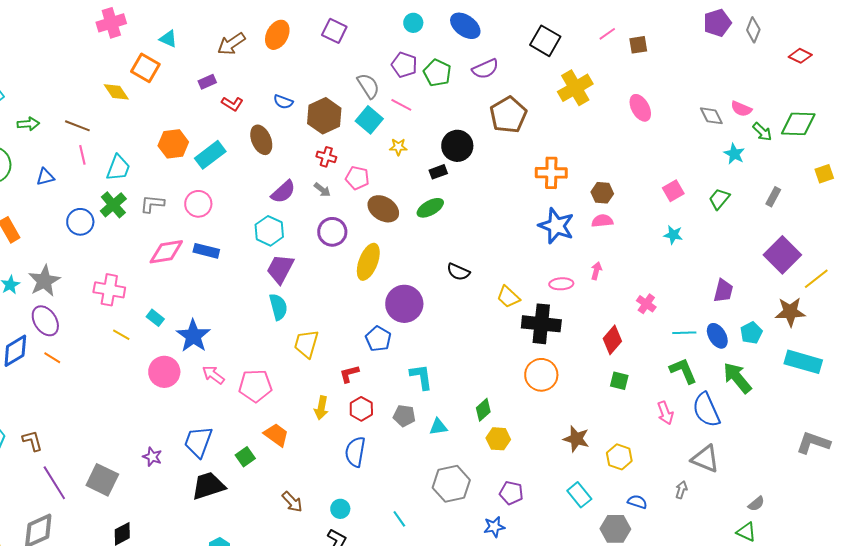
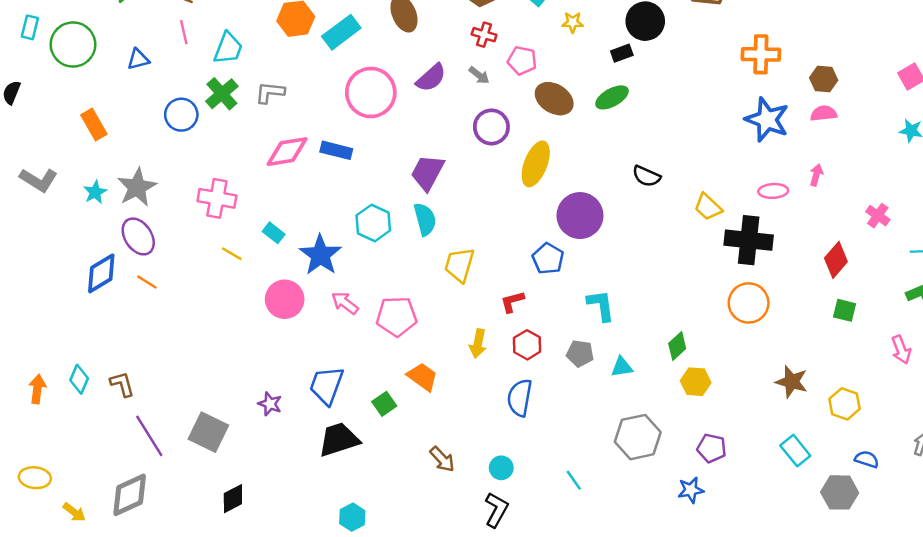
pink circle: (198, 204) -> (371, 92), moved, size x1.5
cyan hexagon: (269, 231) -> (373, 223), moved

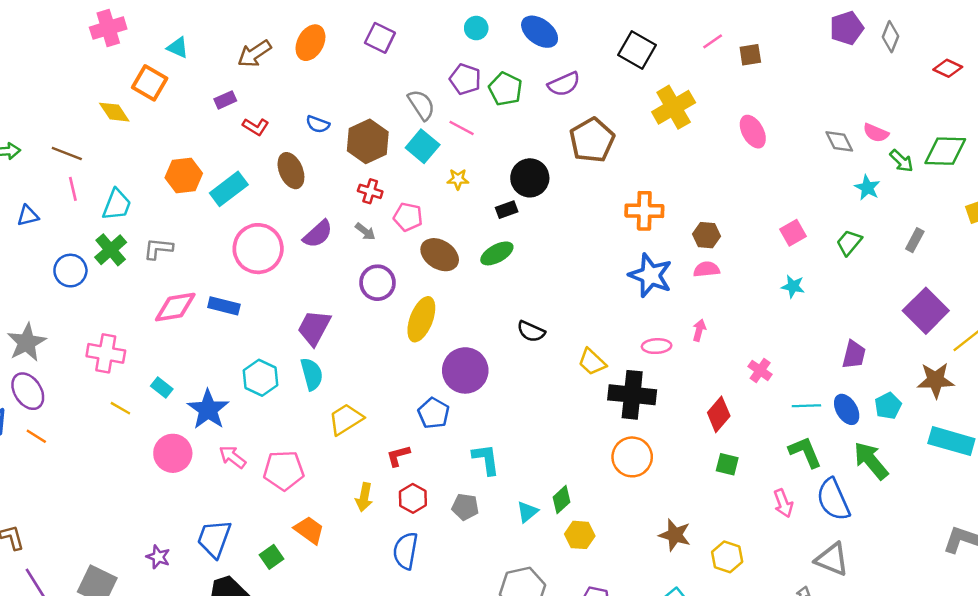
yellow trapezoid: (459, 265) -> (346, 419), turned 42
cyan triangle: (622, 367) -> (527, 512), moved, turned -30

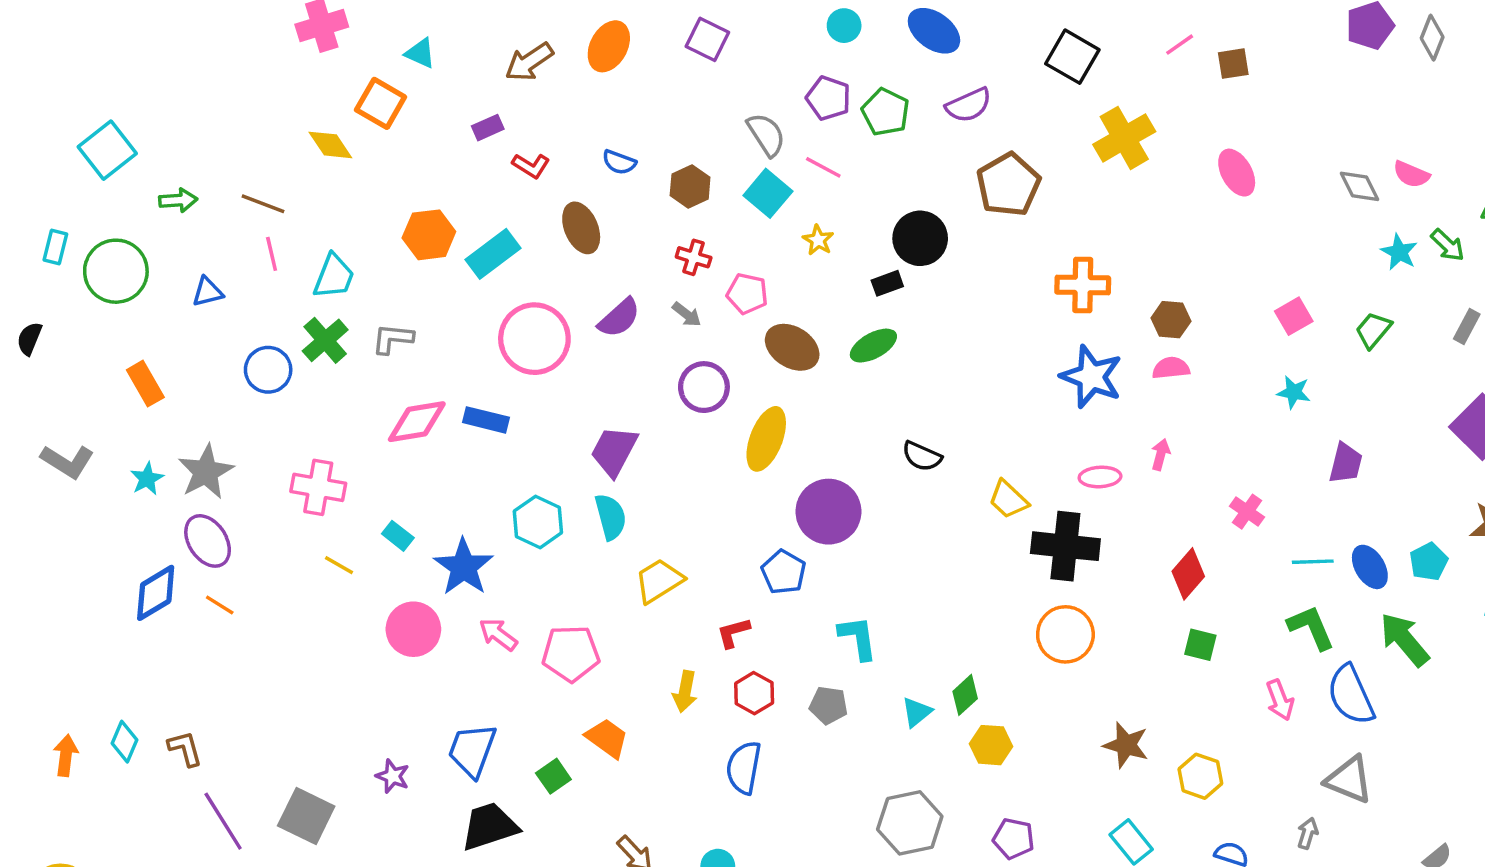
brown hexagon: (368, 141) -> (690, 186), size x0.7
green arrow: (901, 161) -> (1448, 245), moved
yellow star: (458, 179) -> (818, 240), turned 30
purple trapezoid: (854, 355) -> (1346, 463), moved

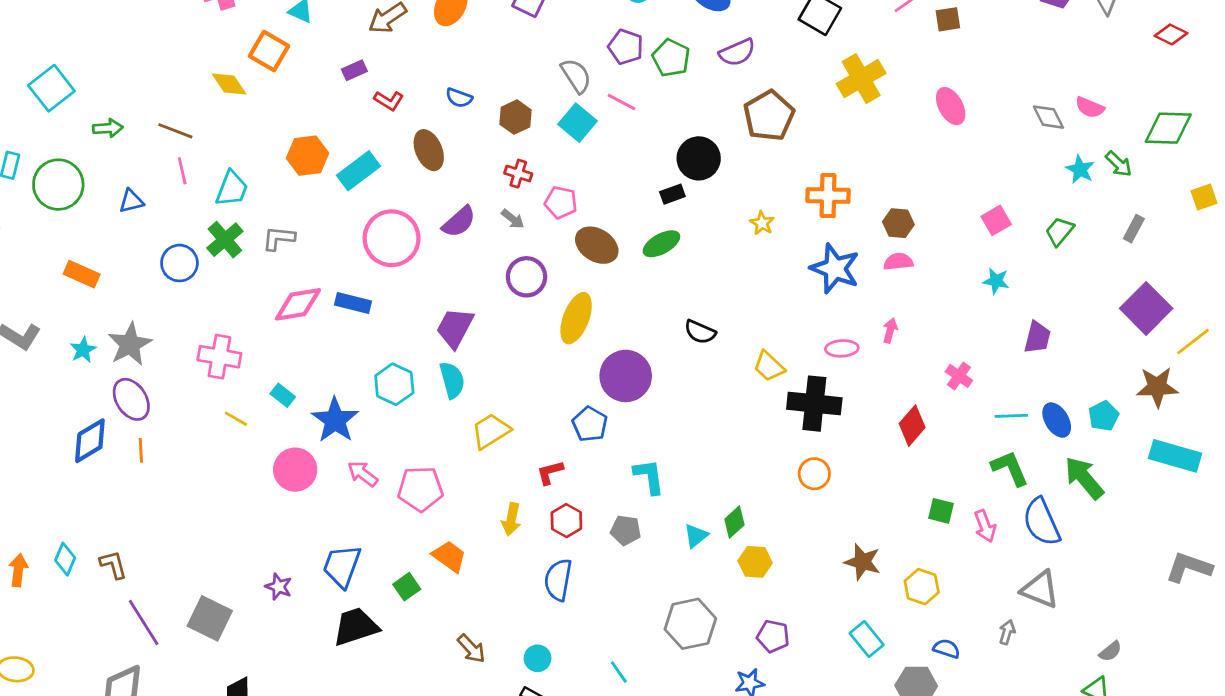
yellow star: (818, 240) -> (762, 223), moved
orange rectangle: (145, 384) -> (82, 274), turned -36
orange line: (220, 605) -> (141, 450), turned 55
orange circle: (1065, 634) -> (814, 474), size x0.7
green square: (1200, 645) -> (941, 511), moved

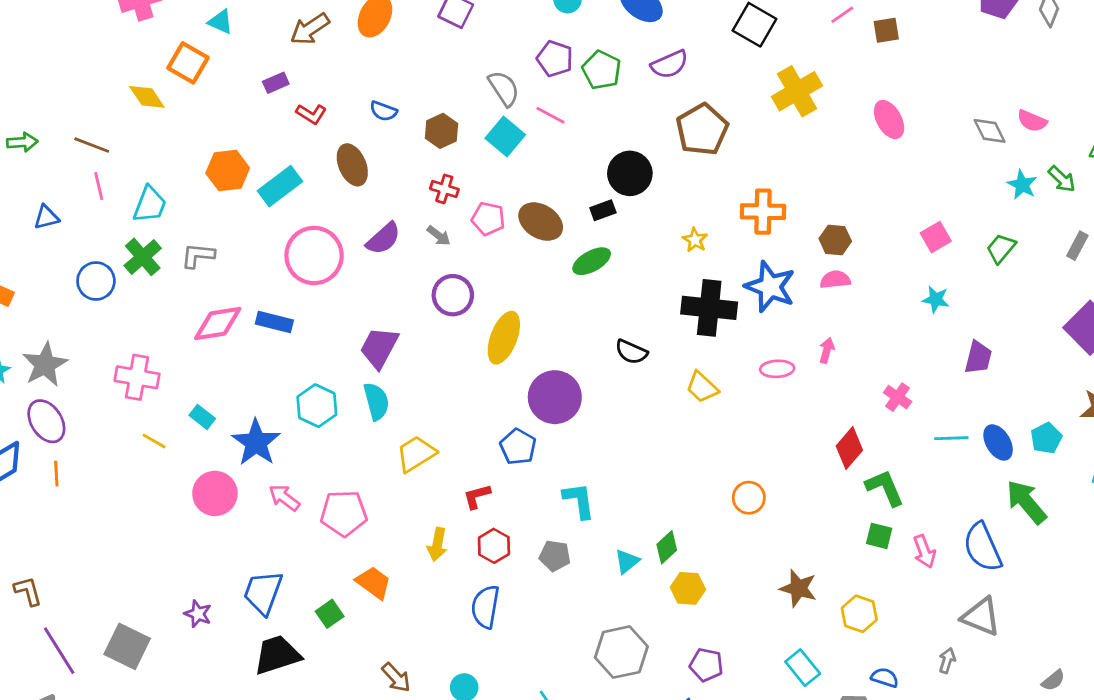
brown ellipse: (597, 245) -> (541, 222), moved
black cross: (814, 404) -> (709, 308), moved
green L-shape: (1010, 468) -> (885, 488), moved

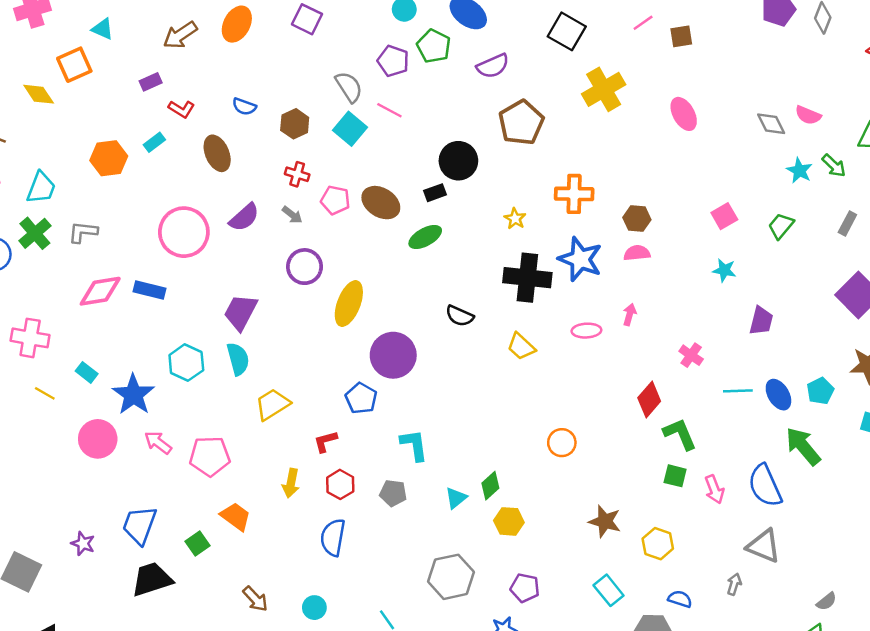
orange square: (188, 63) -> (74, 65), turned 36
green pentagon: (602, 70) -> (434, 46), moved
cyan rectangle: (280, 186) -> (154, 142), moved, size x0.6

